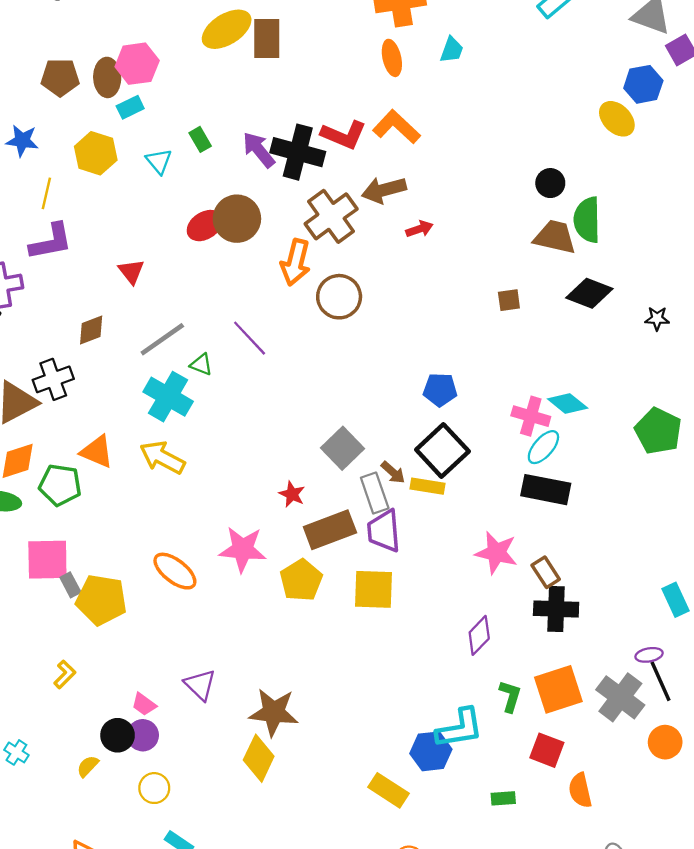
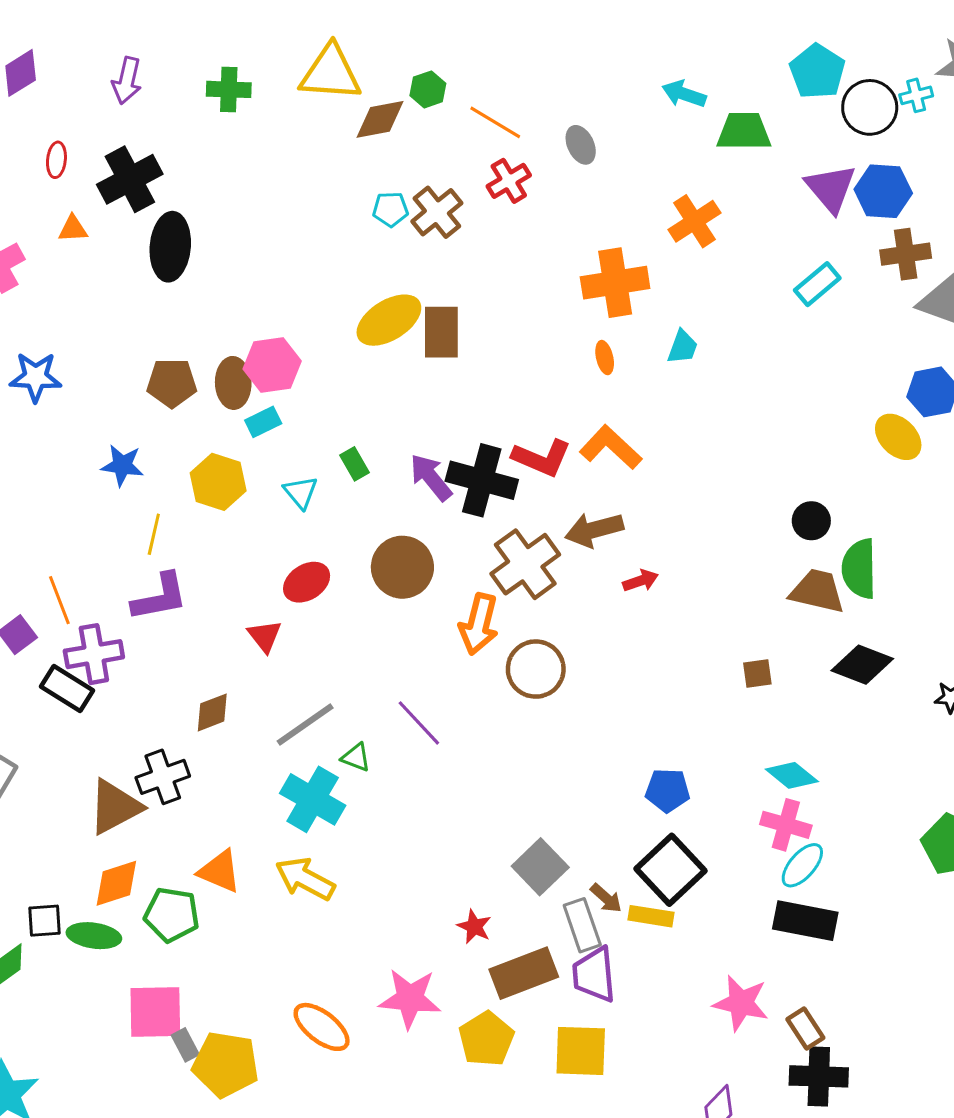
orange ellipse: (392, 58) -> (605, 358), size x0.7
red ellipse: (205, 226) -> (307, 582), moved
cyan diamond: (568, 403) -> (792, 775), moved

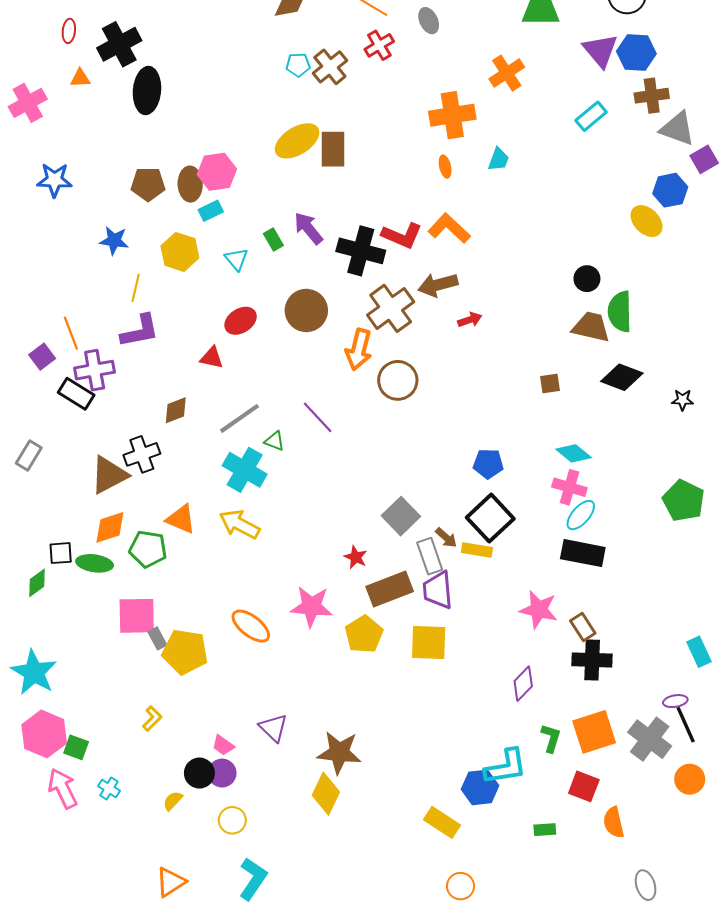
purple arrow: (431, 477) -> (308, 228), moved
red triangle: (265, 636) -> (212, 358), turned -40

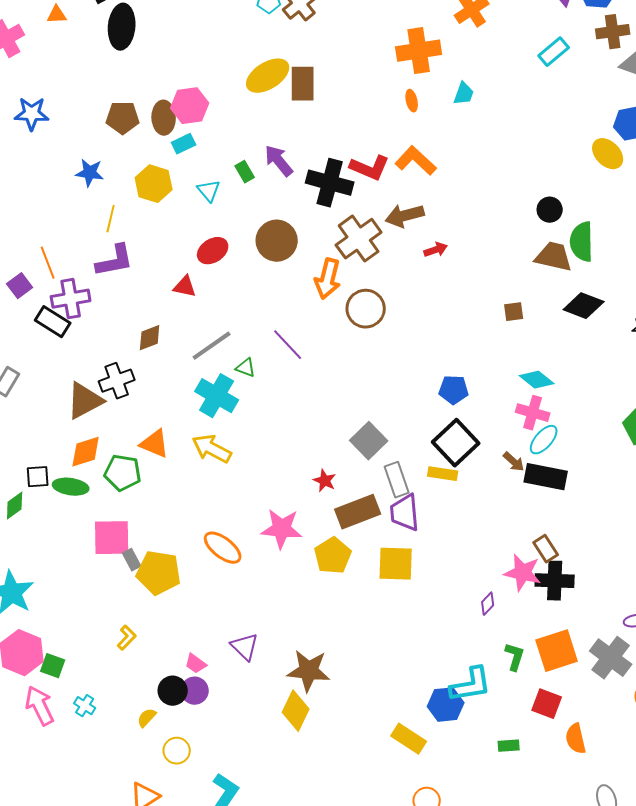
brown arrow: (446, 538) -> (514, 462), moved
pink star: (539, 610) -> (523, 573), moved
purple diamond: (523, 684) -> (488, 604), size x0.7
yellow circle: (232, 820) -> (177, 751), moved

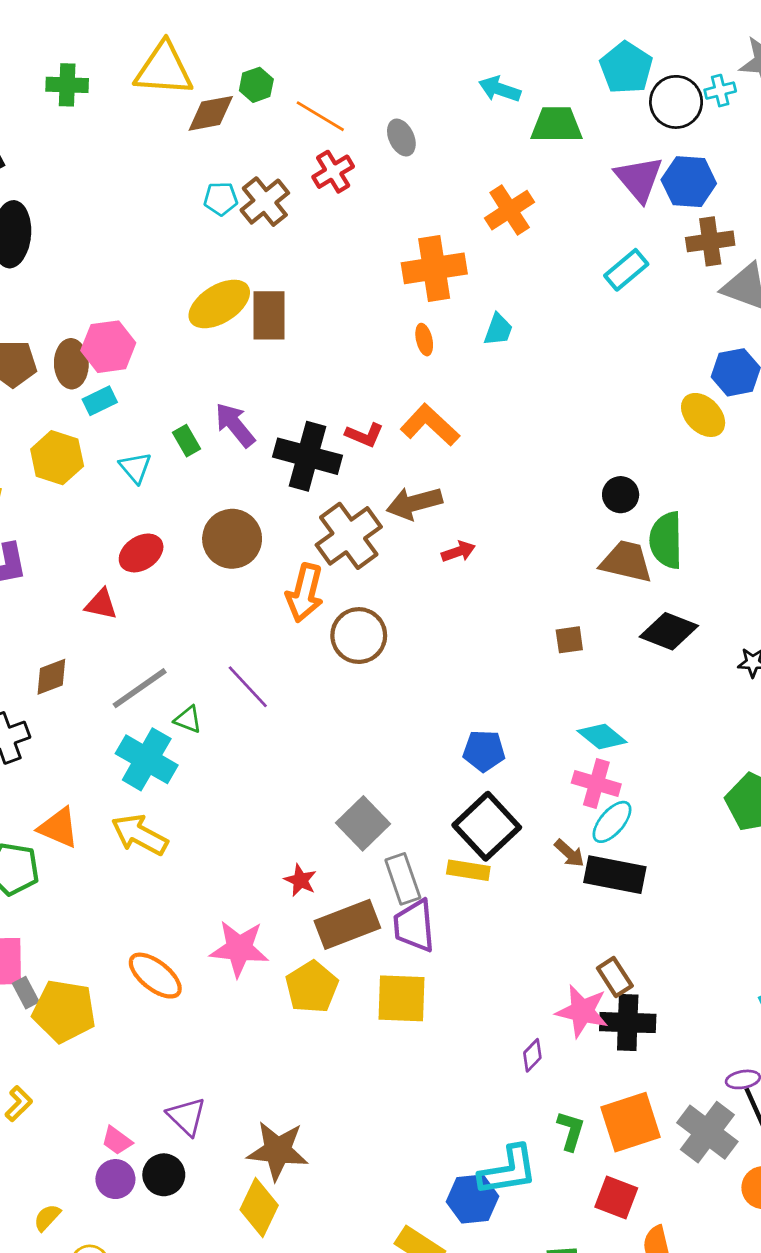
red L-shape: (370, 168) -> (364, 435), size x0.7
black circle: (173, 691) -> (164, 1175), moved

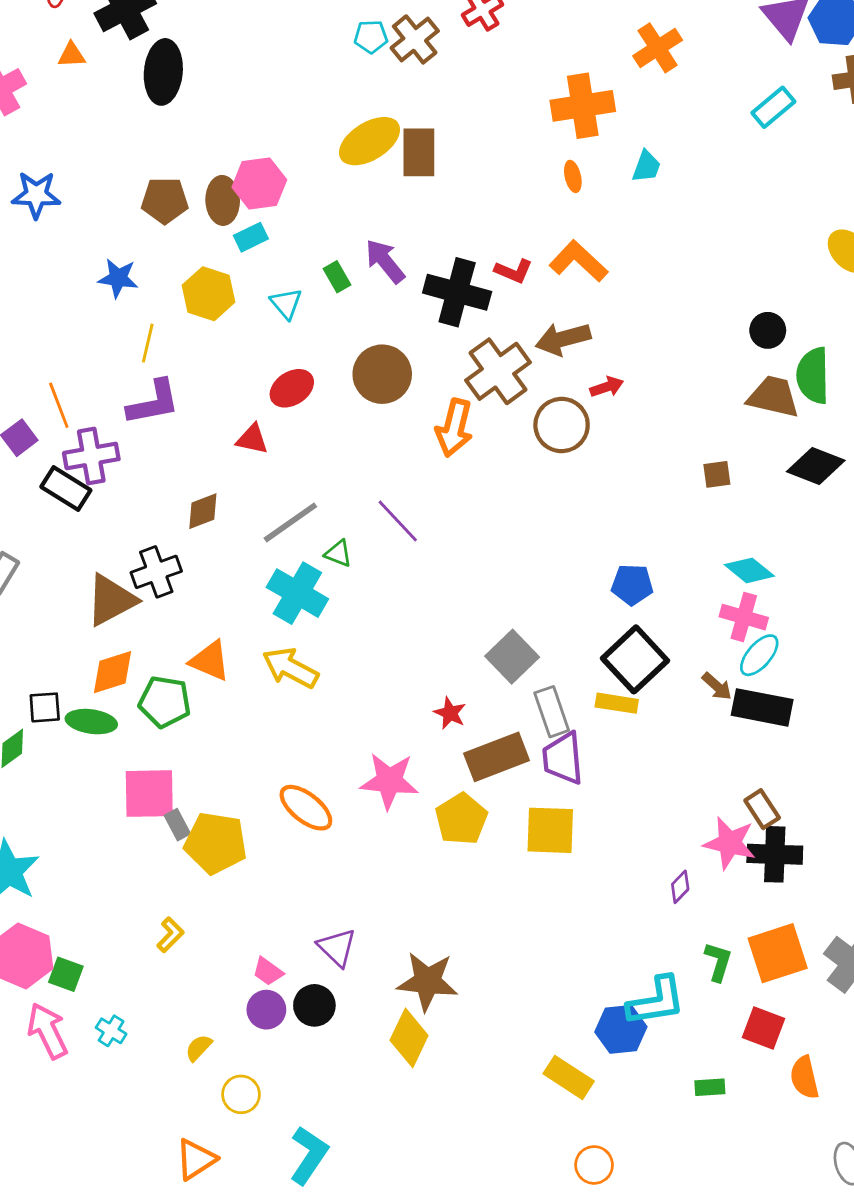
brown circle: (359, 636) -> (562, 425), moved

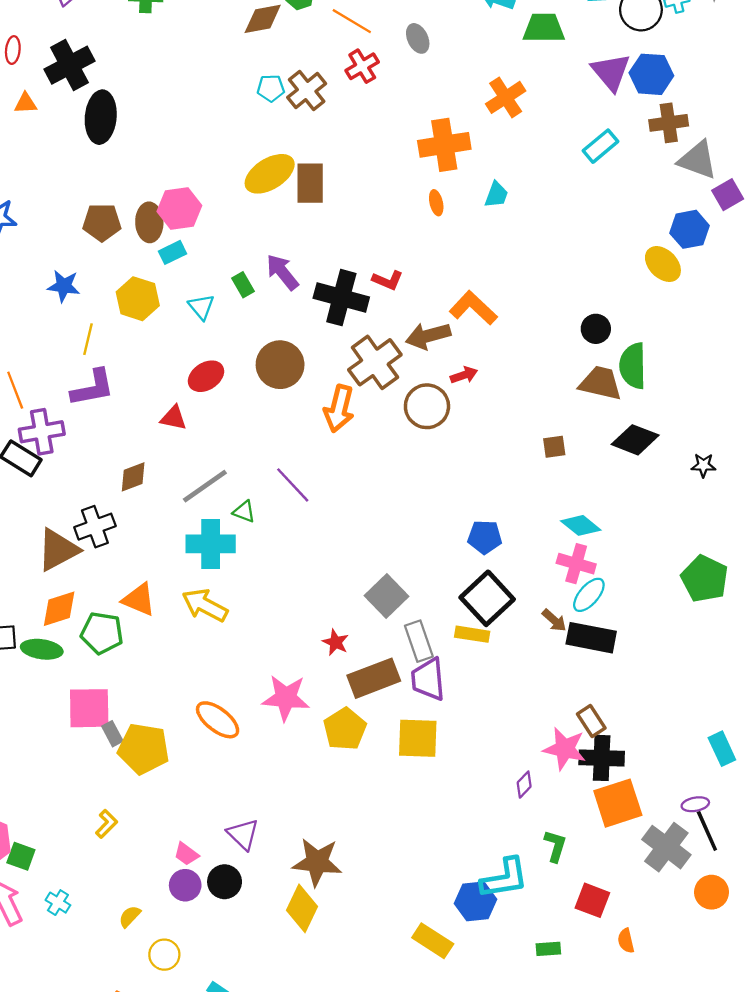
orange L-shape: (579, 261) -> (473, 308), moved
cyan cross: (297, 593) -> (211, 544), turned -30
orange square: (778, 953) -> (618, 803), moved
orange semicircle: (804, 1077) -> (626, 941), size x0.7

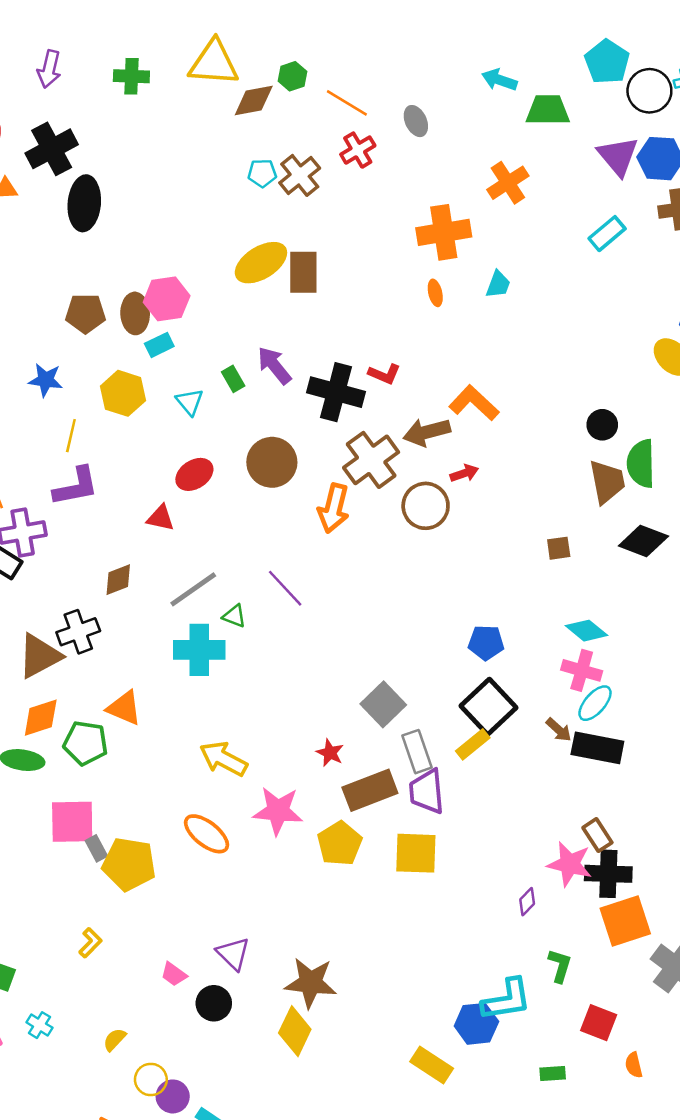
brown trapezoid: (600, 383) -> (607, 482), turned 66
yellow arrow: (205, 605) -> (223, 759), moved
yellow rectangle: (472, 634) -> (473, 744), turned -48
purple circle: (185, 885) -> (173, 1096), moved

